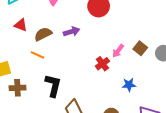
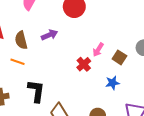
brown semicircle: (43, 34) -> (21, 40), turned -72
brown square: (140, 48) -> (119, 57), moved

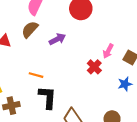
brown semicircle: (21, 40) -> (30, 29), moved, turned 60
orange line: (18, 62) -> (36, 75), moved

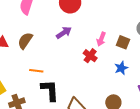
brown semicircle: (30, 29) -> (25, 41), moved
purple arrow: (57, 39) -> (64, 33), moved

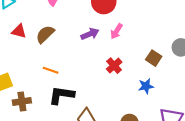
pink arrow: (101, 39) -> (117, 31), moved
black L-shape: (50, 90) -> (61, 95), turned -90

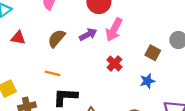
pink arrow: (117, 31) -> (114, 30), size x1.5
brown semicircle: (45, 34) -> (57, 38), moved

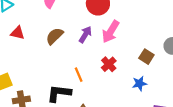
purple arrow: (88, 34) -> (85, 34), turned -35
orange line: (53, 73) -> (79, 75), moved, turned 48

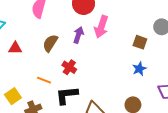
red cross: (109, 64) -> (69, 67), moved
orange line: (79, 75) -> (44, 80), moved, turned -32

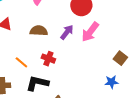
brown semicircle: (50, 43) -> (39, 31), turned 42
red cross: (69, 67) -> (48, 59), turned -32

